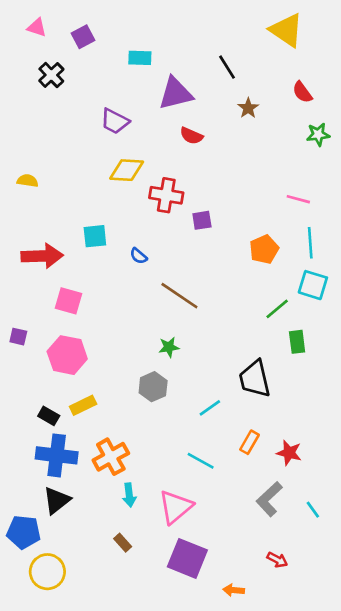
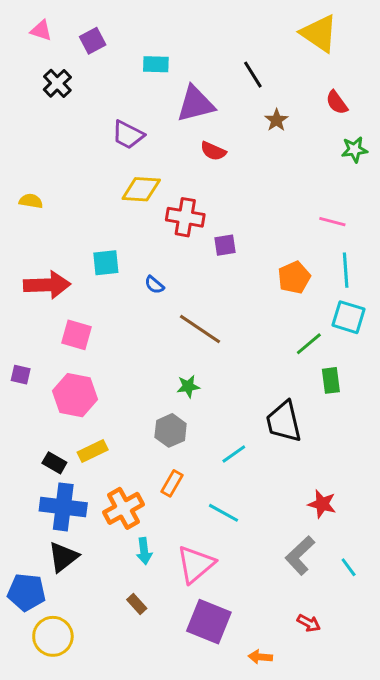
orange rectangle: (249, 442) -> (172, 483), moved

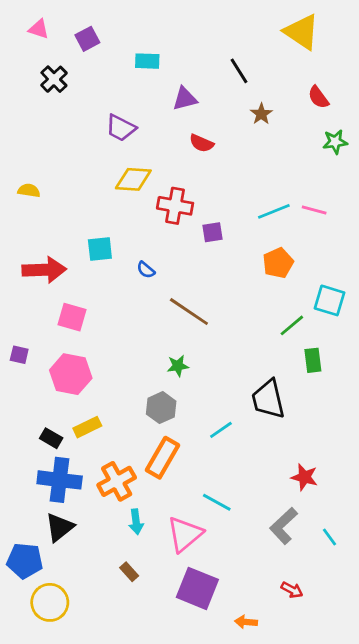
purple triangle: (196, 104) -> (185, 99), size x0.7
cyan line: (346, 270) -> (274, 211), moved, turned 72
orange rectangle: (172, 483) -> (163, 458), size x1.6
cyan line: (224, 513) -> (217, 502), moved

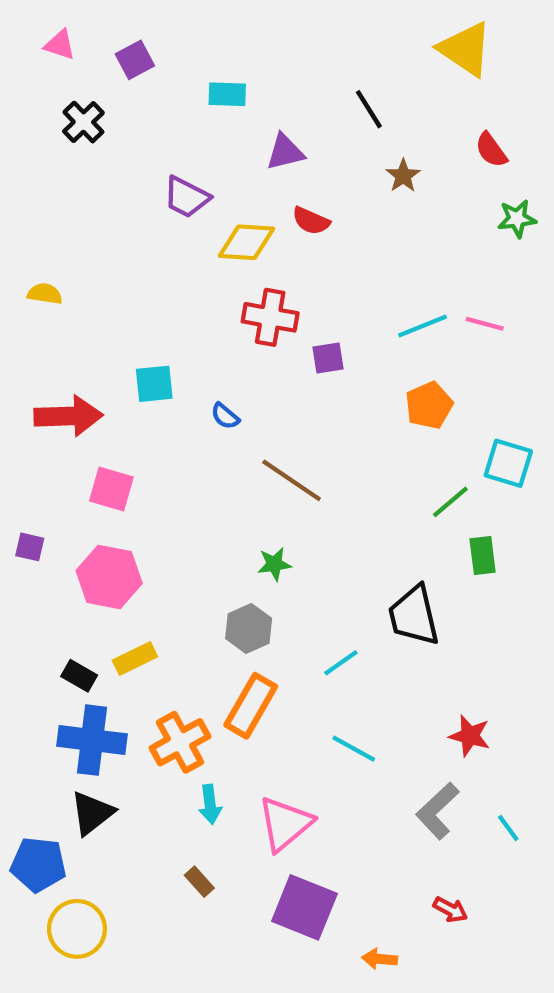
yellow diamond: (133, 179) -> (247, 242), moved
cyan line: (217, 502) -> (354, 749), moved

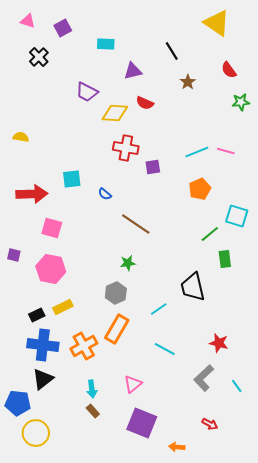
black rectangle: (79, 676) -> (37, 315), turned -56
cyan arrow: (210, 804) -> (92, 389), moved
pink triangle: (285, 824) -> (133, 384), size x0.7

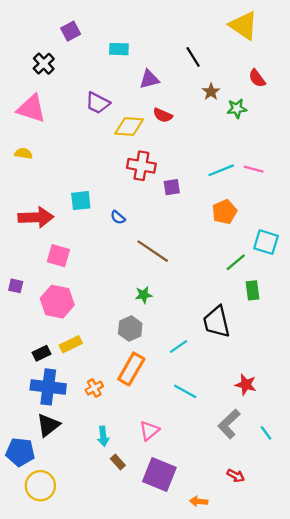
pink triangle: (28, 21) -> (31, 109), moved, size x1.8
green star: (241, 102) -> (237, 109), moved
orange cross: (84, 346) -> (94, 388), size x0.6
brown rectangle: (93, 411) -> (118, 462), moved

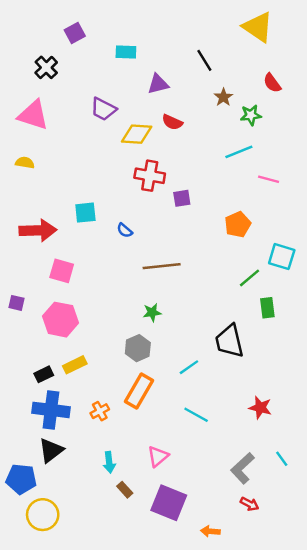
cyan line: (221, 170) -> (239, 152), moved
brown line: (153, 251) -> (162, 266), turned -40
gray L-shape: (229, 424) -> (242, 468), moved

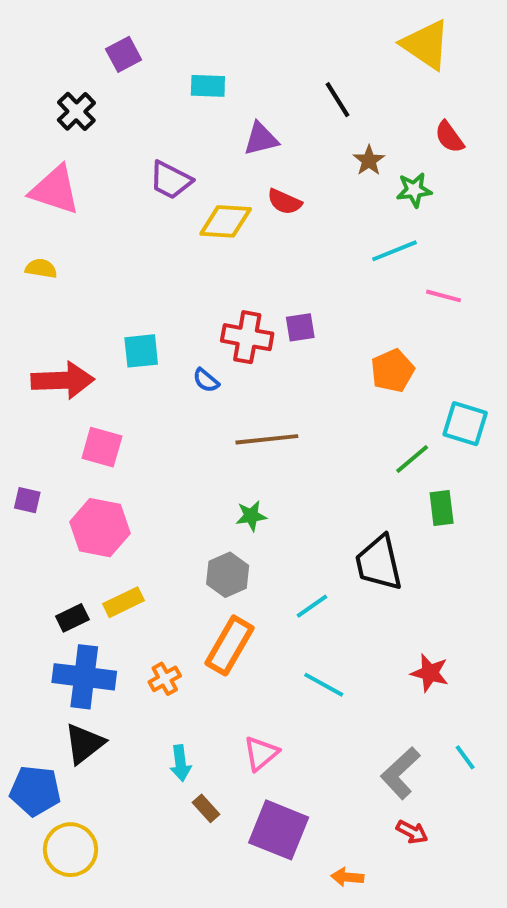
red cross: (150, 176) -> (247, 337), moved

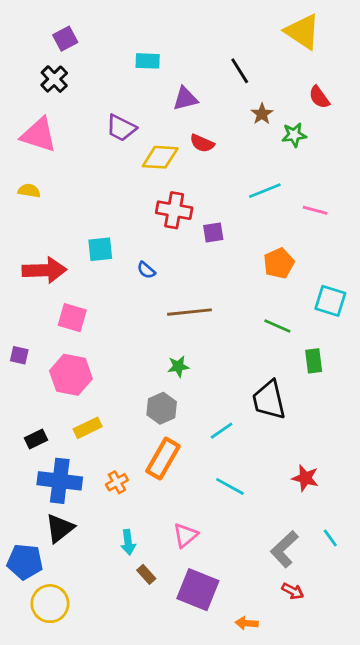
purple square: (124, 54) -> (65, 39), moved
cyan line: (394, 251) -> (265, 191), moved
red cross: (247, 337) -> (174, 210), moved
green line: (412, 459) -> (277, 326), moved, turned 64
black rectangle: (72, 618) -> (36, 439), moved

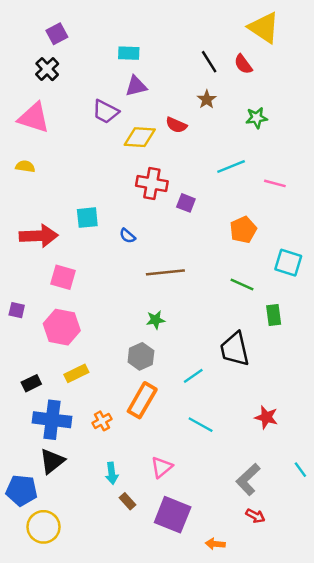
red semicircle: (319, 97) -> (243, 64), moved
purple triangle: (185, 99) -> (136, 86), moved
brown star: (262, 114) -> (207, 99), moved
purple square: (213, 233) -> (186, 203), turned 30
cyan line: (330, 538) -> (300, 470), moved

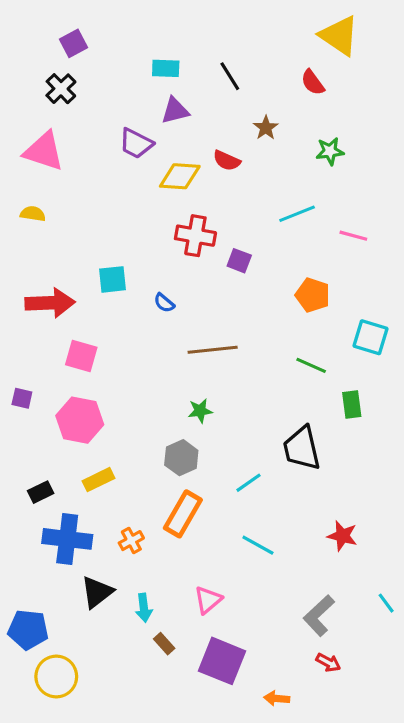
black line: (209, 62) -> (230, 76), moved
orange pentagon: (243, 230) -> (313, 295), turned -30
black triangle: (52, 461) -> (97, 592), moved

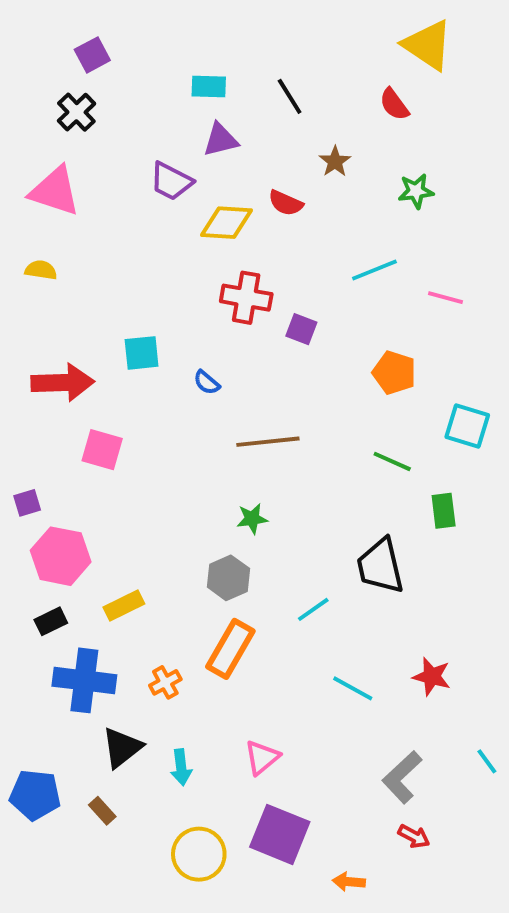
purple square: (22, 398) -> (27, 503), turned -30
pink hexagon: (80, 420) -> (61, 556), moved
cyan line: (258, 545) -> (353, 688), moved
brown rectangle: (164, 644) -> (102, 811), moved
yellow circle: (56, 677) -> (199, 854), moved

